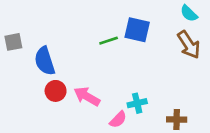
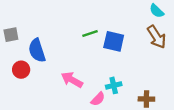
blue square: (137, 30) -> (114, 41), moved
red circle: (56, 91) -> (21, 70), moved

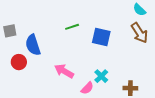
green line: (90, 34) -> (72, 27), moved
cyan cross: (114, 85) -> (101, 76), turned -32

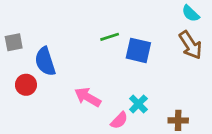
green line: (72, 27) -> (110, 37), moved

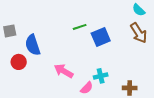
blue square: (138, 50) -> (101, 37), turned -36
cyan cross: (138, 104) -> (101, 76), turned 32

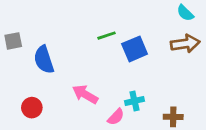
brown arrow: (139, 33) -> (185, 44), turned -65
red circle: (19, 62) -> (32, 108), moved

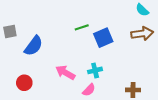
blue semicircle: (44, 60) -> (34, 46), turned -125
cyan cross: (135, 101) -> (95, 70), moved

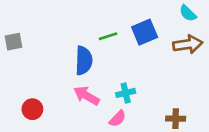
blue square: (103, 38) -> (145, 32), moved
blue semicircle: (34, 46) -> (84, 61), moved, turned -35

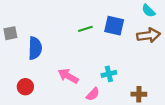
blue square: (145, 32) -> (114, 26), turned 36
blue semicircle: (84, 61) -> (35, 48), moved
cyan cross: (126, 93) -> (109, 74), moved

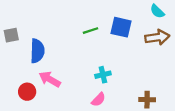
cyan cross: (109, 74) -> (103, 75), moved
pink arrow: (68, 76) -> (50, 79), moved

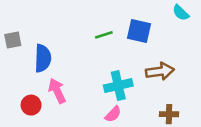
brown arrow: (157, 37) -> (160, 71), moved
cyan cross: (103, 75) -> (118, 86), size x1.5
pink arrow: (50, 79) -> (57, 91), turned 35

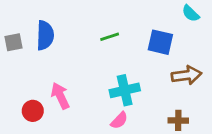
blue square: (139, 31) -> (160, 42), moved
blue semicircle: (43, 58) -> (45, 35), moved
brown arrow: (160, 71) -> (186, 75), moved

